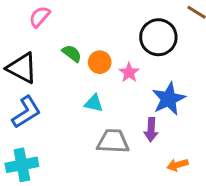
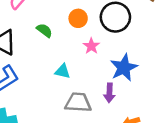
orange circle: (100, 62) -> (78, 18), moved

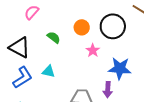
blue star: (124, 68) -> (120, 68), turned 30
cyan triangle: (62, 71) -> (49, 71), moved

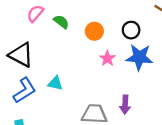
black circle: (113, 26) -> (131, 30), size x0.6
green semicircle: (54, 37) -> (61, 22), moved
blue star: (120, 68) -> (139, 57), moved

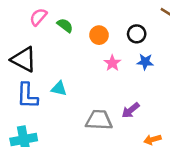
blue star: (139, 57) -> (145, 62), size x0.6
blue L-shape: (25, 90) -> (27, 96), turned 124
purple arrow: (125, 105) -> (131, 110), turned 48

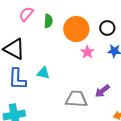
green semicircle: (65, 25) -> (48, 21), turned 56
orange circle: (99, 35) -> (76, 29), size x1.6

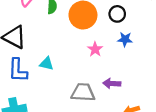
pink star: (87, 52) -> (95, 49), moved
purple arrow: (102, 91) -> (112, 84), turned 42

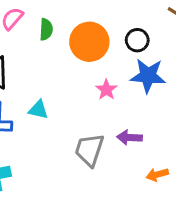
blue star: (125, 39) -> (148, 76), size x1.6
gray trapezoid: (83, 92) -> (89, 150), turned -75

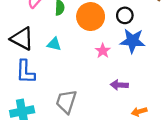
cyan triangle: (38, 110) -> (54, 44), moved
gray trapezoid: (89, 150) -> (66, 102), moved

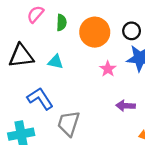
black triangle: (22, 39) -> (21, 56), turned -35
blue L-shape: (25, 72) -> (40, 99), moved, turned 145

